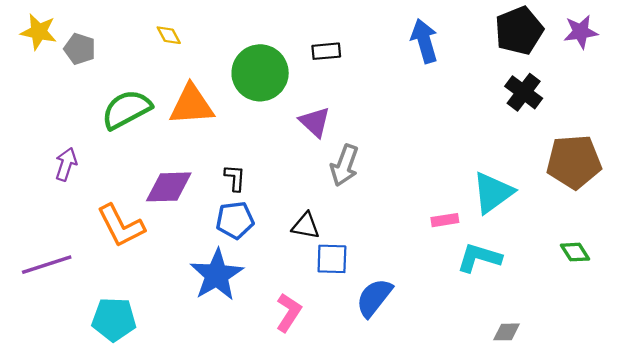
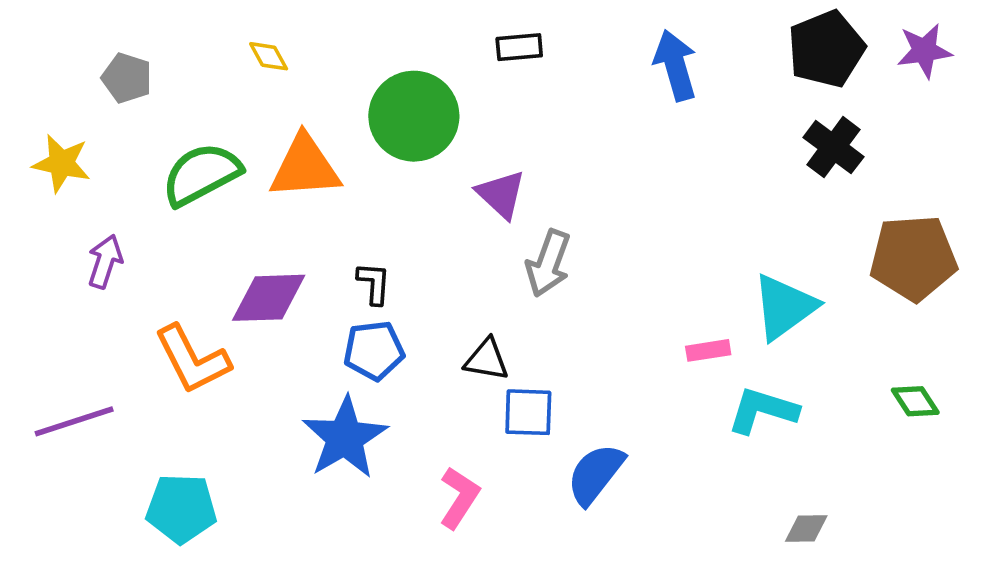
yellow star: (39, 32) -> (61, 163), moved
black rectangle: (326, 51) -> (519, 47), moved

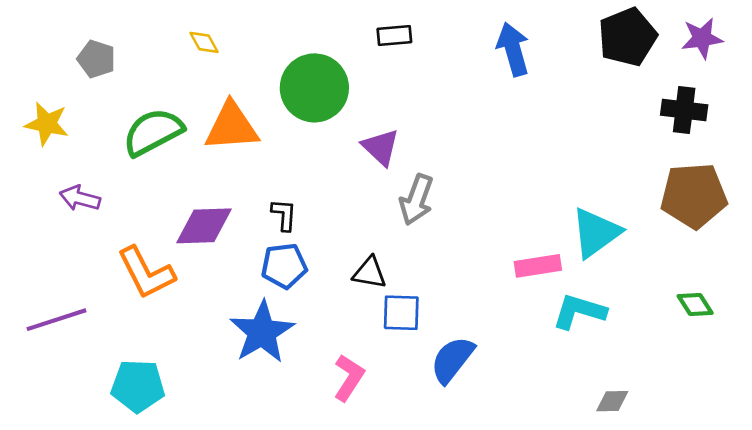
black cross: (833, 147) -> (684, 110), moved, turned -30
purple arrow: (105, 261) -> (80, 198), turned -93
pink rectangle: (708, 350) -> (538, 266), size x1.4

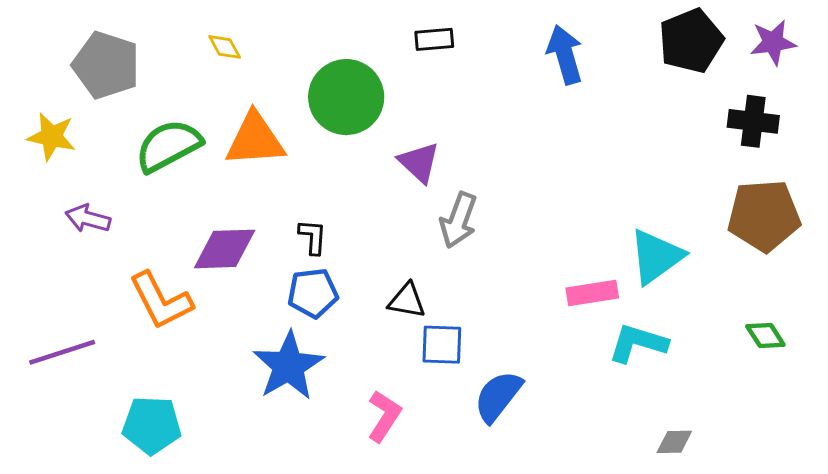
gray pentagon: (96, 59) -> (106, 65), size x1.6

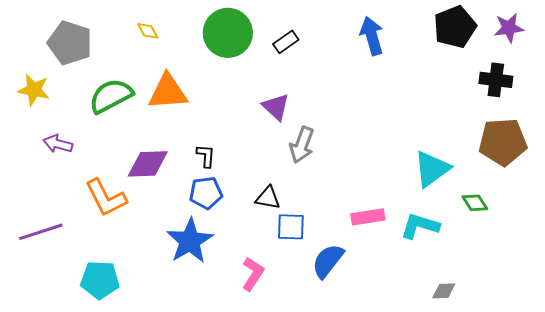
black rectangle: (434, 39) -> (286, 42), moved, turned -30
green circle: (346, 97) -> (228, 33), moved
pink rectangle: (592, 293) -> (368, 217), moved
green diamond: (765, 336) -> (475, 203), moved

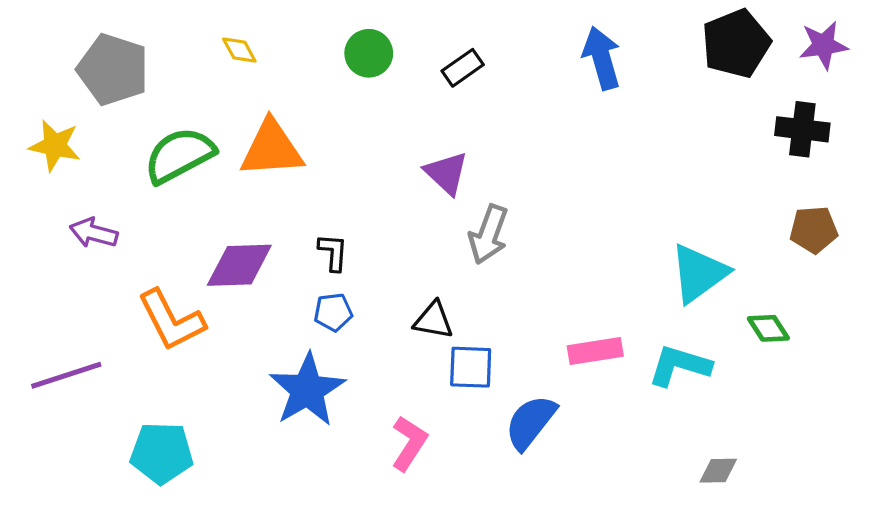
green circle: (228, 33) -> (369, 53), size x0.6
brown pentagon: (503, 142) -> (814, 230), size x0.6
blue pentagon: (206, 193) -> (333, 312), size x0.7

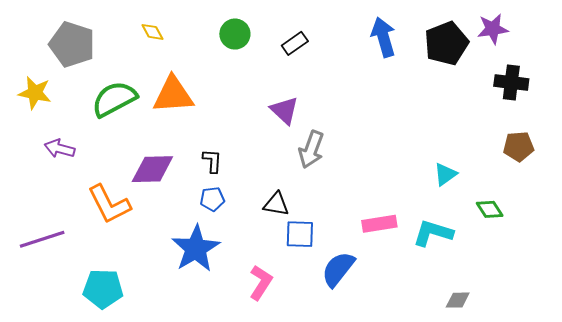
black pentagon: (736, 44) -> (446, 43), moved
purple star: (823, 45) -> (493, 29), moved
cyan triangle: (699, 273) -> (445, 174), size x0.6

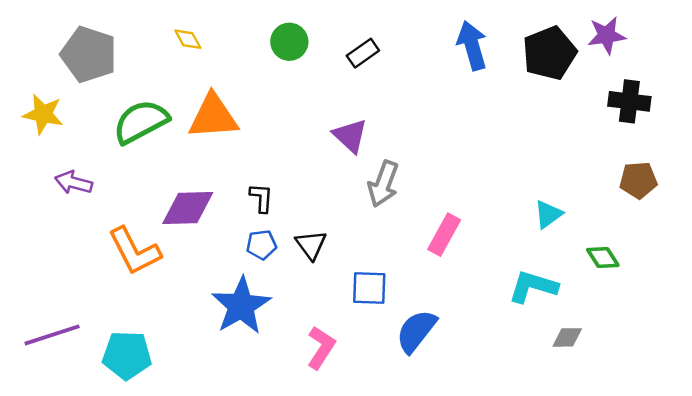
black triangle: (276, 204) -> (311, 245), moved, turned 44
pink rectangle: (379, 224) -> (444, 235), moved, turned -52
purple line: (42, 239) -> (52, 335), moved
gray diamond: (458, 300) -> (567, 337), moved

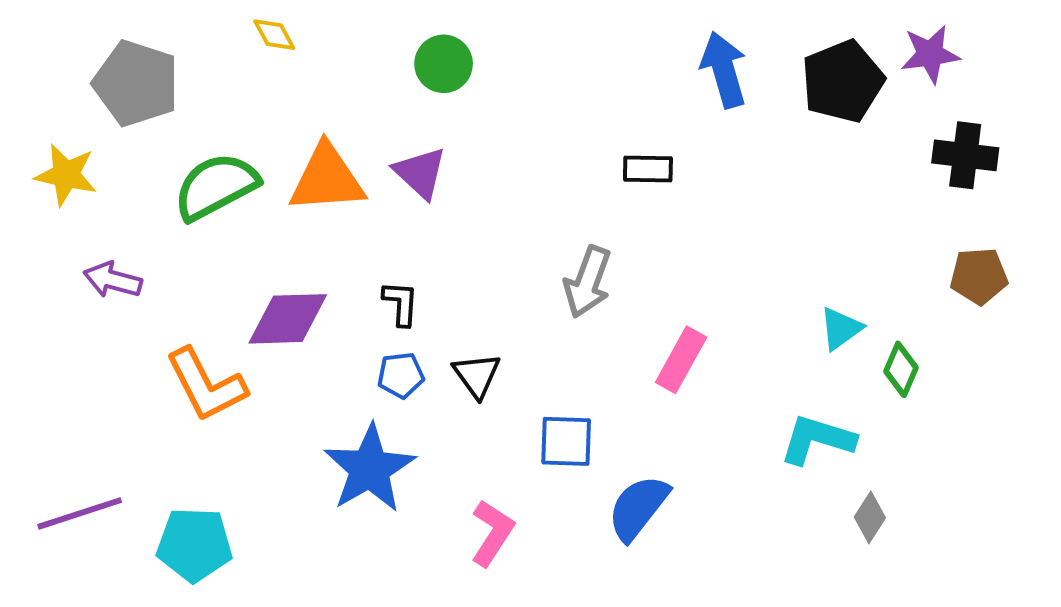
yellow diamond: (188, 39) -> (274, 35), moved
black rectangle: (363, 53) -> (648, 169), moved, turned 36
purple triangle: (350, 136) -> (420, 173), moved
green diamond: (603, 257) -> (901, 369), moved, turned 56
gray diamond: (567, 337) -> (870, 517), turned -56

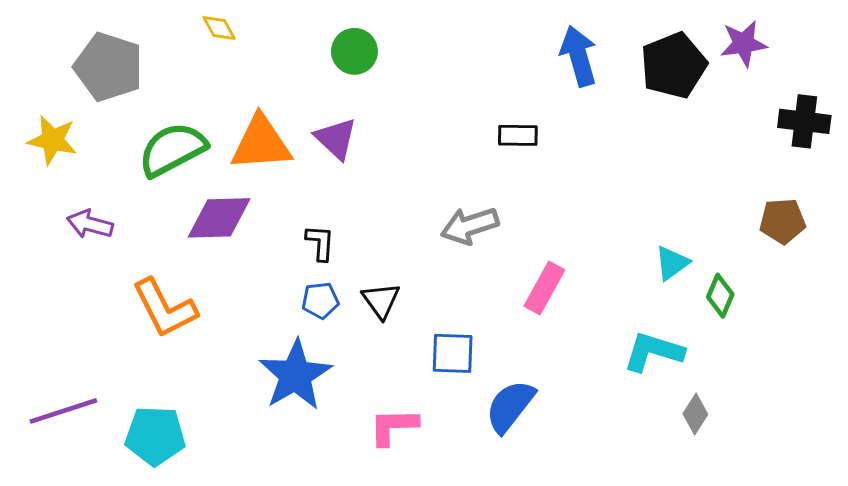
black cross: (965, 155) -> (804, 121), moved
gray arrow: (588, 282) -> (470, 226), turned 52
purple diamond: (288, 319) -> (219, 218), moved
pink L-shape: (492, 533) -> (393, 426), turned -124

